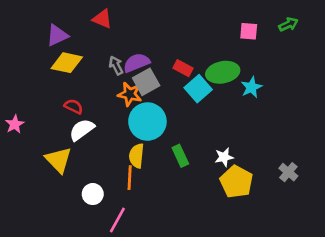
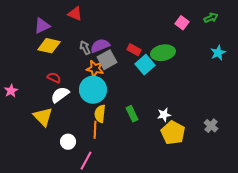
pink square: (249, 31) -> (182, 23), turned 32
cyan star: (251, 87) -> (218, 53), moved
cyan circle: (147, 122) -> (93, 90), moved

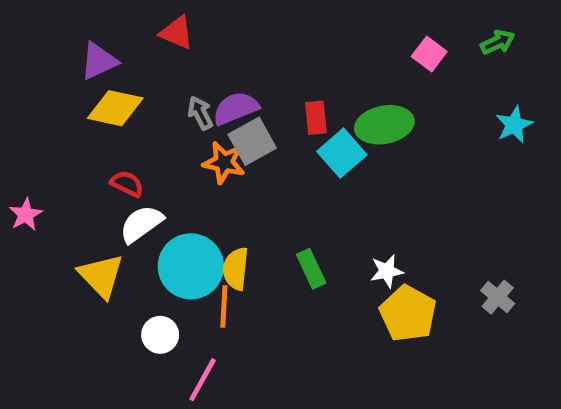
red rectangle: (134, 50) -> (316, 118), turned 56
cyan circle: (93, 90) -> (191, 266), moved

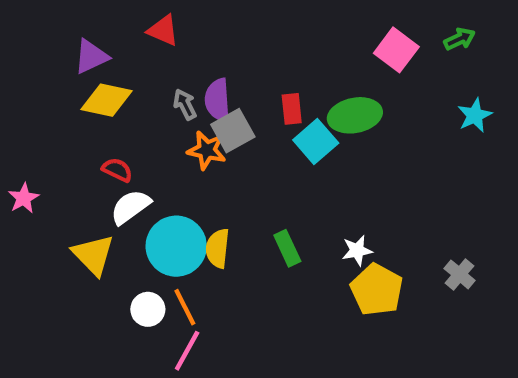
pink square: (429, 54) -> (396, 50), size x1.4
purple semicircle: (236, 108) -> (218, 100), turned -72
orange line: (224, 306) -> (185, 307), moved, turned -30

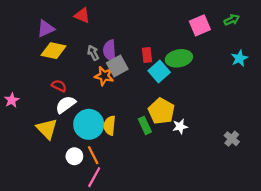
pink square: (396, 50) -> (200, 25), turned 30
yellow pentagon: (377, 290) -> (161, 111), moved

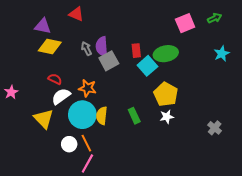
purple triangle: (46, 29) -> (43, 26), turned 36
orange star: (104, 76) -> (87, 88), moved
yellow pentagon: (161, 111) -> (166, 94), moved

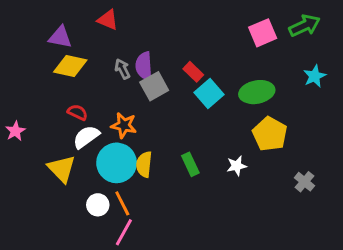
green arrow: (215, 18) -> (305, 26), size x1.5
red rectangle: (136, 51) -> (193, 72), turned -40
green ellipse: (166, 54) -> (257, 92), moved
yellow pentagon: (166, 94) -> (270, 134), moved

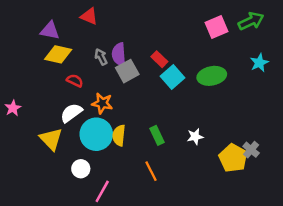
red semicircle: (78, 112) -> (75, 81), moved
yellow pentagon: (270, 134) -> (233, 158), moved
orange line: (122, 203) -> (151, 171), moved

